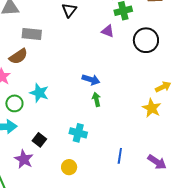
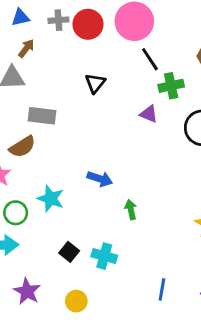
blue arrow: (91, 80) -> (100, 179), moved
black square: (39, 140) -> (69, 252), moved
yellow circle: (69, 167) -> (76, 301), moved

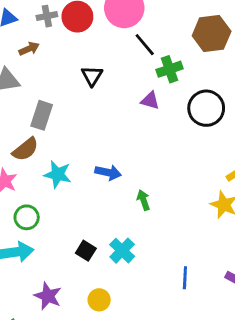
brown arrow: (26, 48) -> (29, 49), moved, turned 36
gray rectangle: (42, 116) -> (42, 115), turned -72
cyan star: (51, 199) -> (58, 174), moved
cyan cross: (104, 256) -> (122, 251), turned 35

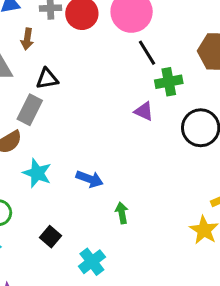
brown arrow: (29, 49) -> (27, 39), turned 114
black triangle: (92, 76) -> (47, 79), moved, turned 40
black square: (86, 251) -> (50, 237), moved

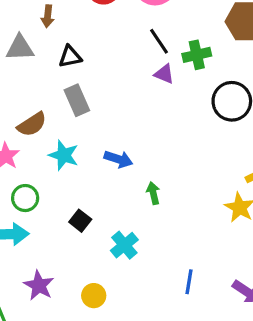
black line: (147, 53) -> (159, 41), moved
gray rectangle: (30, 110) -> (77, 100), moved, turned -48
purple triangle: (144, 111) -> (164, 74), moved

